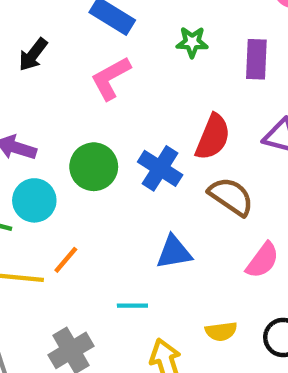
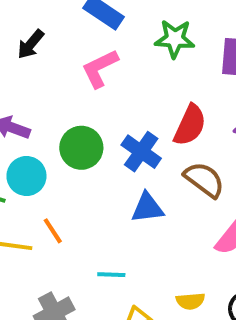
green star: (192, 42) -> (175, 39), size x1.4
blue triangle: (174, 252) -> (147, 208), moved
orange line: (66, 260) -> (53, 231), turned -76

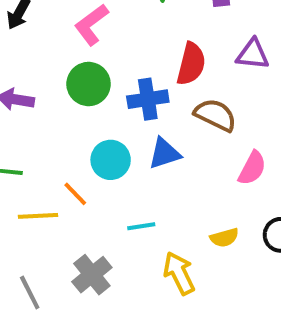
green circle: (81, 148) -> (89, 84), moved
blue cross: (141, 152) -> (148, 99), turned -33
cyan circle: (26, 176) -> (111, 160), moved

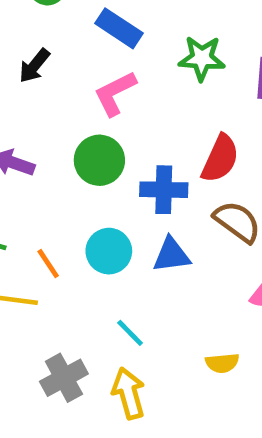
orange line: (75, 194) -> (48, 264), moved
cyan line: (141, 226) -> (130, 333), turned 44
yellow arrow: (179, 273) -> (129, 393), moved

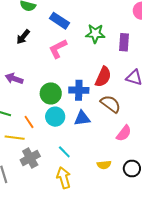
green circle: (99, 160) -> (51, 93), moved
gray cross: (64, 378) -> (30, 158), moved

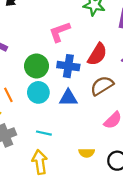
pink L-shape: (58, 49) -> (60, 32), moved
brown semicircle: (110, 104) -> (102, 86), turned -75
cyan line: (64, 152) -> (44, 133), turned -40

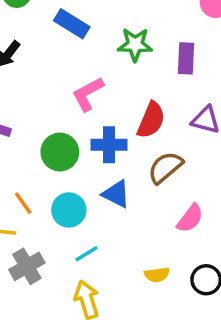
cyan circle: (38, 92) -> (69, 210), moved
blue triangle: (68, 98) -> (116, 194), turned 36
cyan line: (44, 133) -> (87, 254), turned -35

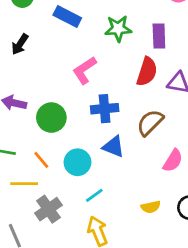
red semicircle: (151, 120) -> (147, 72), moved
green circle: (60, 152) -> (51, 118), moved

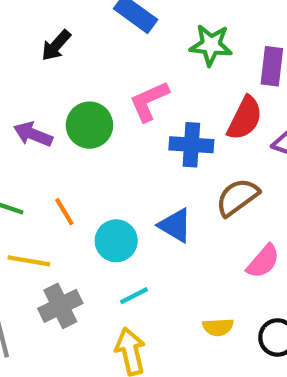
blue cross: (105, 109) -> (191, 145), moved
green circle: (51, 118) -> (89, 125), moved
orange line: (41, 160) -> (64, 212), moved

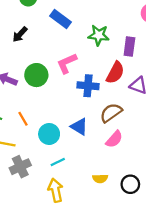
pink semicircle: (263, 261) -> (114, 139), moved

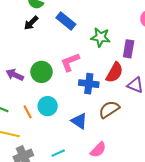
black arrow: (20, 34) -> (31, 23), moved
cyan circle: (49, 134) -> (48, 106), moved
pink semicircle: (114, 139) -> (98, 150), moved

